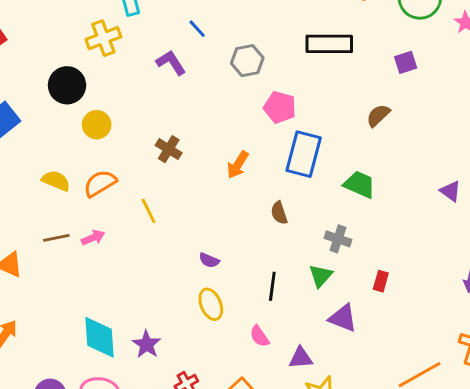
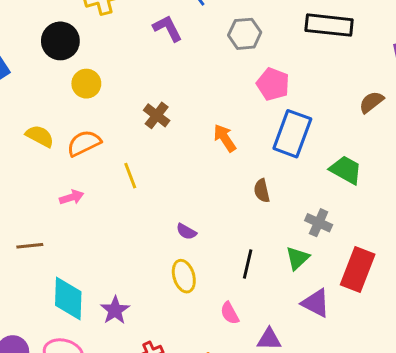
orange arrow: (238, 165) -> (225, 138), turned 108
brown line: (56, 238) -> (30, 246), moved
red rectangle: (381, 281) -> (358, 270), size x2.0

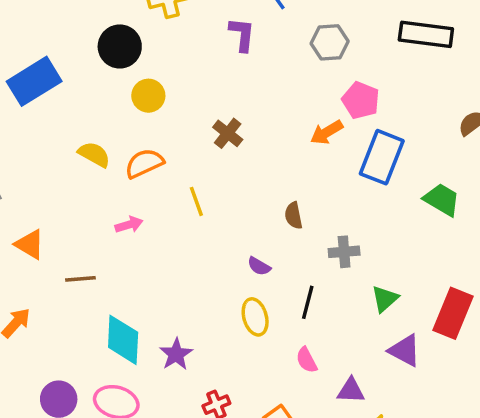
purple L-shape: (168, 28) -> (242, 34), turned 32
orange arrow: (225, 138) -> (327, 132), moved, turned -88
brown semicircle: (262, 191) -> (294, 216), moved
gray cross: (319, 223) -> (344, 252), moved, turned -30
black line: (248, 264) -> (308, 302), moved

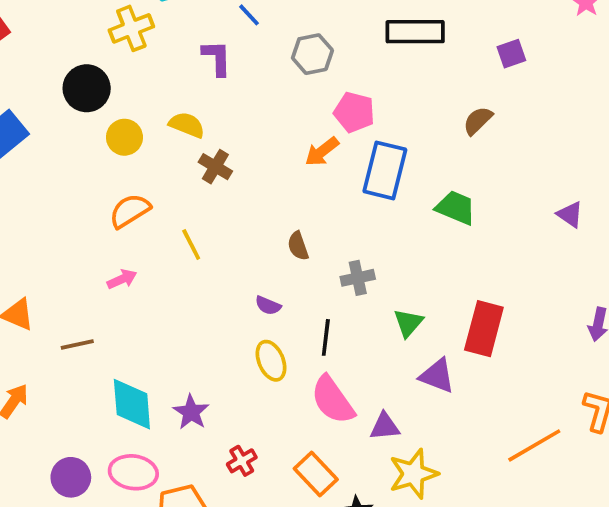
yellow semicircle: (94, 154) -> (187, 125), moved
pink semicircle: (307, 360) -> (333, 400), size x1.8

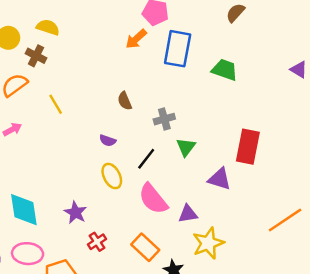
brown cross: (215, 167) -> (36, 56), moved
green triangle: (408, 323) -> (186, 147), moved
black line: (326, 337) -> (146, 159), turned 35
purple star: (191, 412) -> (75, 213), moved

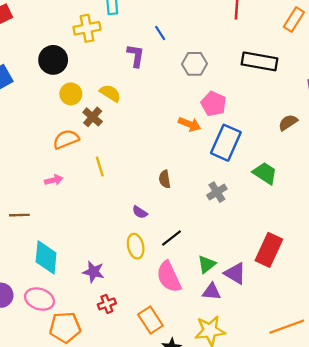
orange arrow: (136, 39) -> (190, 124), turned -130
gray cross: (164, 119) -> (217, 192), moved, turned -30
green triangle: (186, 147) -> (207, 264), moved
purple star: (75, 213) -> (93, 272), turned -30
purple triangle: (188, 214) -> (212, 292), moved

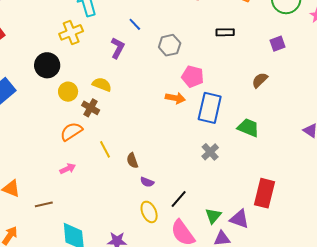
purple L-shape: (136, 56) -> (118, 48), turned 30
black rectangle: (260, 61) -> (225, 32), size x0.6
brown semicircle: (165, 179) -> (132, 160), moved

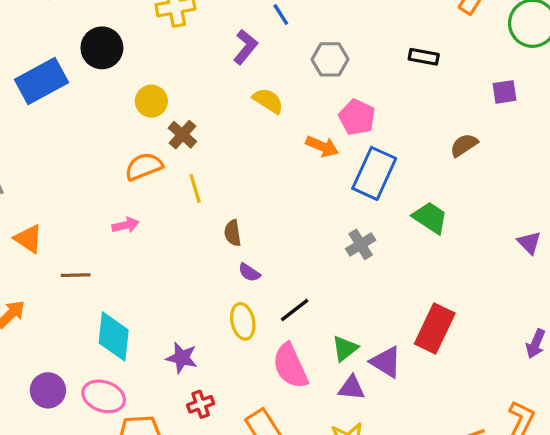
black circle: (47, 65) -> (102, 48), moved
yellow semicircle: (102, 84) -> (268, 101), moved
yellow line: (105, 149) -> (195, 188), moved

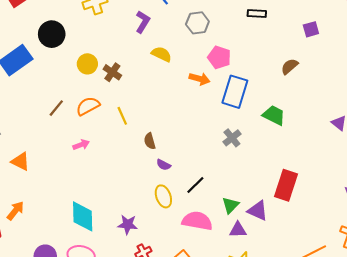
brown cross: (182, 135) -> (112, 72), moved
brown line: (76, 275) -> (56, 108), moved, turned -42
pink semicircle: (290, 366) -> (197, 221), turned 132

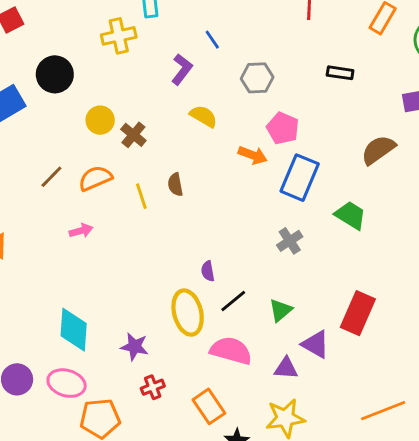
brown semicircle: (290, 66) -> (378, 150), size x1.4
brown semicircle: (150, 141) -> (175, 185), moved
purple semicircle: (164, 165) -> (208, 271), moved, turned 48
yellow ellipse: (163, 196) -> (188, 313), size x1.4
green triangle: (230, 205) -> (280, 310), moved

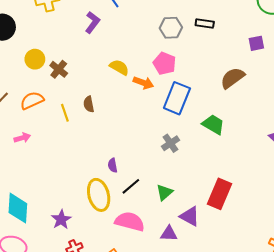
gray hexagon: (257, 78) -> (171, 28), moved
yellow semicircle: (203, 116) -> (119, 67), moved
purple star: (135, 347) -> (61, 220), turned 30

